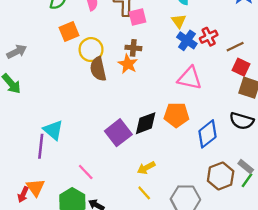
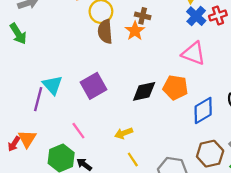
purple square: (118, 133) -> (93, 86), moved
yellow arrow: (146, 168) -> (124, 133), moved

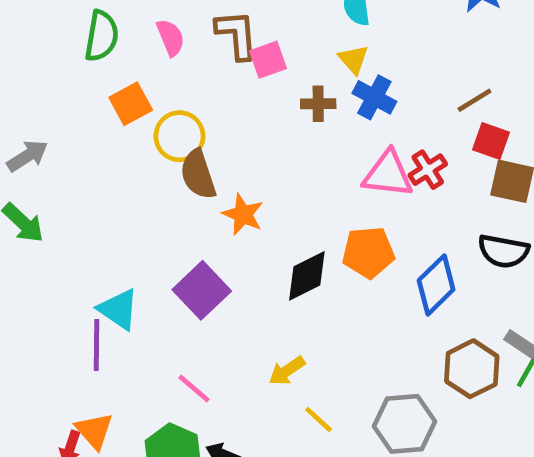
brown cross: (143, 16) -> (318, 104), moved
red cross: (218, 16) -> (428, 170), moved
orange star: (135, 31) -> (243, 214), moved

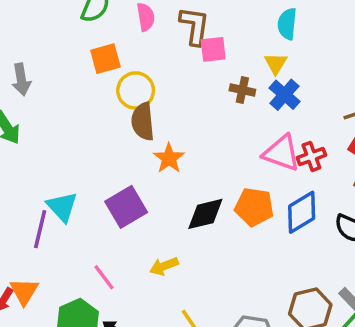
gray arrow: (27, 156) -> (21, 79), turned 100
blue diamond: (436, 285) -> (302, 212), moved
yellow arrow: (287, 371) -> (164, 266), moved

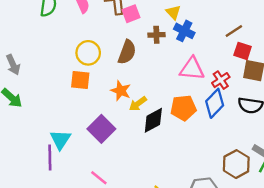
orange square: (105, 59) -> (80, 80), moved, turned 36
brown semicircle: (143, 122) -> (127, 52), moved, turned -140
red cross: (311, 156) -> (221, 80), moved
cyan triangle: (62, 207) -> (60, 139), turned 30
yellow arrow: (164, 266) -> (138, 104), moved

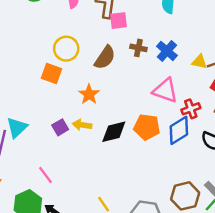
yellow triangle: (173, 12) -> (199, 62), moved, turned -49
yellow arrow: (138, 104) -> (82, 125), moved, turned 30
purple square: (101, 129) -> (60, 127), size x0.6

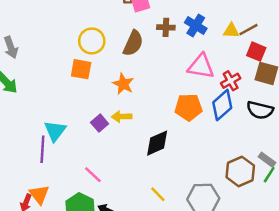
black diamond: (114, 132) -> (157, 143), moved

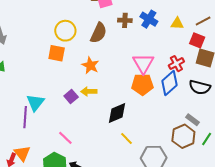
brown line: (249, 30) -> (203, 21), moved
pink triangle: (201, 66) -> (143, 63), moved, turned 50
gray rectangle: (267, 160) -> (193, 120), moved
yellow line: (158, 194) -> (126, 138), moved

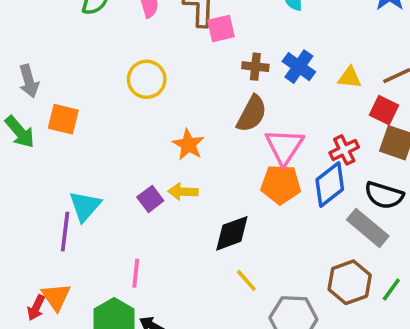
brown semicircle: (99, 33) -> (252, 114), moved
orange square: (57, 53) -> (63, 119), moved
gray rectangle: (193, 120) -> (368, 228), moved, size x1.6
pink line: (65, 138) -> (136, 273), turned 49

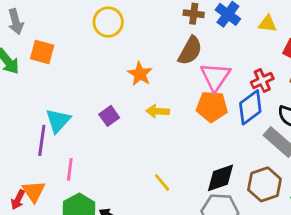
yellow arrow: (183, 192) -> (158, 111), moved
black diamond: (232, 233) -> (220, 178), moved
pink line: (136, 273) -> (70, 169), moved
yellow line: (246, 280) -> (162, 182), moved

